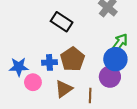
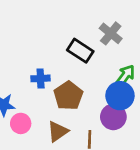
black rectangle: (62, 22) -> (80, 51), moved
blue cross: (49, 62) -> (41, 78), moved

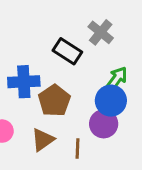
blue cross: (41, 78) -> (24, 82), size x1.5

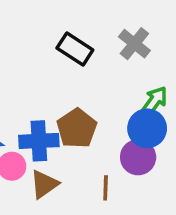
black rectangle: (67, 51) -> (75, 49), moved
blue cross: (24, 82) -> (39, 141), moved
brown triangle: (43, 140) -> (44, 184), moved

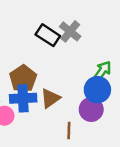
gray cross: (134, 44) -> (70, 31), moved
brown pentagon: (77, 128) -> (23, 79), moved
brown triangle: (44, 184) -> (50, 98), moved

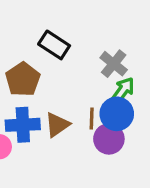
gray cross: (70, 31) -> (114, 64), moved
brown pentagon: (23, 79) -> (23, 79), moved
brown line: (69, 131) -> (92, 119), moved

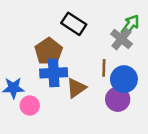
green arrow: (123, 90) -> (130, 25), moved
brown line: (92, 119) -> (104, 68), moved
blue cross: (23, 125) -> (54, 73), moved

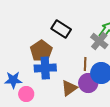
brown triangle: (76, 88) -> (69, 88), moved
purple circle: (118, 99) -> (88, 83), moved

